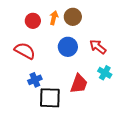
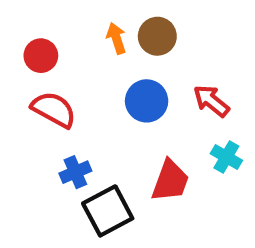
orange arrow: (54, 18) -> (116, 38), turned -32
red circle: (33, 21) -> (41, 56), moved
black square: (50, 98) -> (108, 211), turned -30

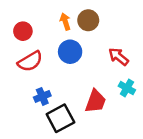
blue circle: (147, 101) -> (70, 52), moved
red semicircle: (54, 110) -> (30, 61), turned 120

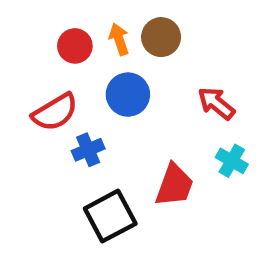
red circle: (23, 31) -> (75, 46), moved
blue cross: (42, 96) -> (88, 150), moved

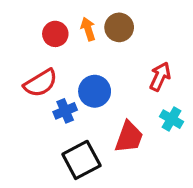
blue circle: (128, 95) -> (95, 91), moved
red arrow: (216, 103) -> (160, 76), turned 76

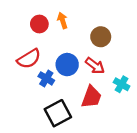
brown circle: (119, 27) -> (101, 37), moved
red arrow: (160, 76) -> (95, 66), moved, turned 102
blue cross: (65, 111) -> (46, 78), turned -35

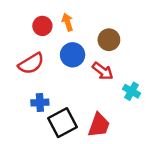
blue circle: (67, 65) -> (73, 55), moved
blue cross: (46, 78) -> (40, 103), moved, turned -35
red trapezoid: (91, 97) -> (99, 125), moved

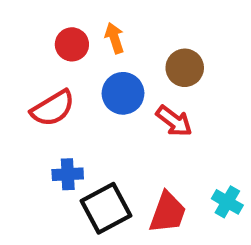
cyan cross: (132, 91) -> (227, 202), moved

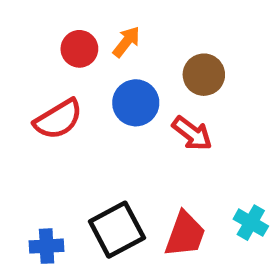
orange arrow: (114, 38) -> (126, 42), turned 56
blue cross: (68, 174) -> (47, 246), moved

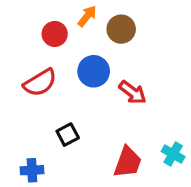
orange arrow: (126, 42) -> (87, 16), moved
brown circle: (204, 75) -> (121, 29), moved
black square: (117, 230) -> (68, 135), moved, size x0.6

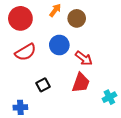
red circle: (55, 34) -> (20, 18), moved, size x1.5
cyan cross: (173, 154) -> (109, 97), turned 32
red trapezoid: (128, 162) -> (81, 83), moved

